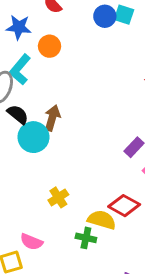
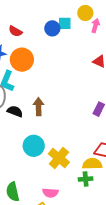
orange circle: (50, 46) -> (22, 60), size x1.5
cyan circle: (33, 137) -> (34, 146), moved
yellow cross: (58, 197) -> (59, 158), size x1.5

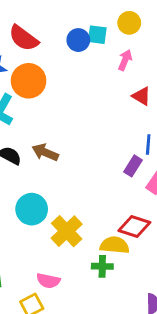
pink arrow: (95, 26) -> (125, 60), moved
red semicircle: (15, 31) -> (24, 38), size x1.5
brown arrow: (39, 107) -> (45, 152), turned -72

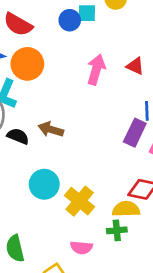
pink arrow: (125, 60) -> (96, 70), moved, size x1.5
purple rectangle: (133, 166) -> (135, 133), size x1.4
pink semicircle: (48, 281) -> (81, 247), moved

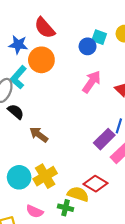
blue circle: (70, 20) -> (88, 46), moved
brown arrow: (51, 129) -> (39, 135), moved
cyan circle: (44, 184) -> (19, 177), moved

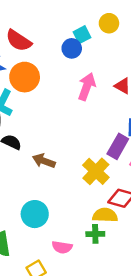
cyan square: (99, 37) -> (82, 35), turned -32
yellow cross: (45, 176) -> (96, 171), moved

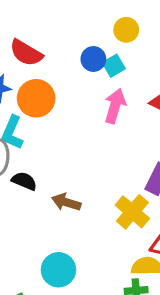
yellow circle: (109, 23) -> (126, 30), moved
cyan square: (82, 35) -> (114, 66), moved

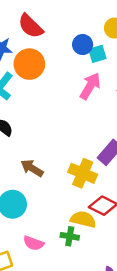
brown arrow: (66, 202) -> (32, 168), moved
yellow cross: (132, 212) -> (83, 173), turned -32

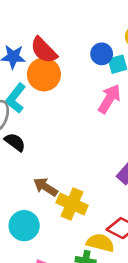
red semicircle: (31, 26) -> (44, 50), moved
yellow cross: (83, 173) -> (72, 204), moved

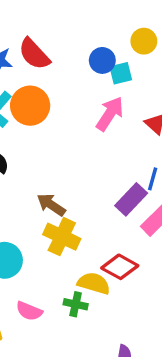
orange circle: (44, 74) -> (30, 106), moved
brown arrow: (46, 187) -> (51, 205), moved

